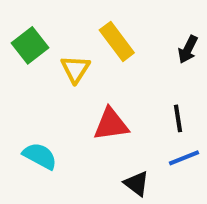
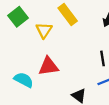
red triangle: (111, 124) -> (48, 66), moved

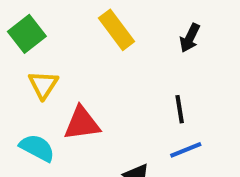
yellow triangle: (44, 30) -> (43, 85), moved

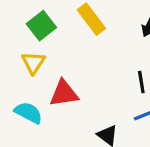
green square: (27, 34) -> (41, 26), moved

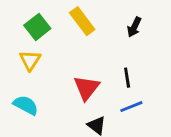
red triangle: (64, 93) -> (87, 88), moved, turned -44

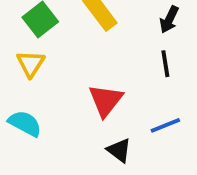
black line: (127, 78) -> (165, 64), moved

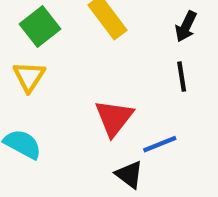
blue line: (165, 125) -> (160, 144), moved

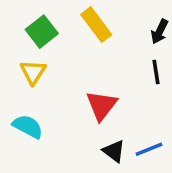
blue line: (160, 144) -> (149, 149), moved

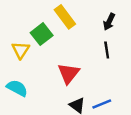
green square: (42, 32) -> (42, 34), moved

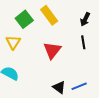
green square: (42, 34) -> (24, 19), moved
red triangle: (69, 73) -> (52, 50), moved

